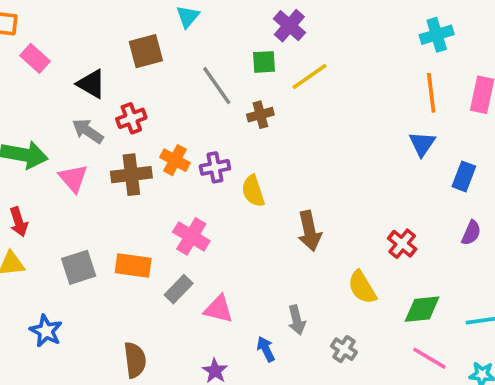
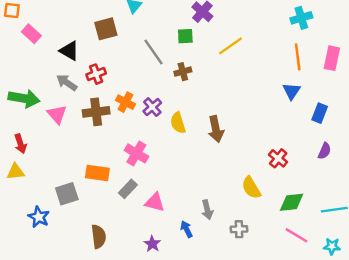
yellow line: (309, 77) -> (230, 46), moved
purple cross: (215, 167) -> (152, 107), turned -30
brown arrow: (309, 231) -> (216, 129), moved
gray square: (79, 267) -> (67, 194), moved
gray cross: (344, 349) -> (239, 229), turned -35

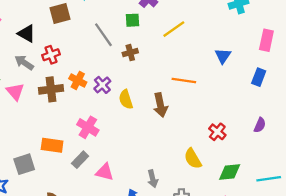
orange line: (298, 57) -> (184, 80), moved, turned -75
blue triangle: (292, 91) -> (223, 56), moved
blue rectangle: (320, 113) -> (259, 77), moved

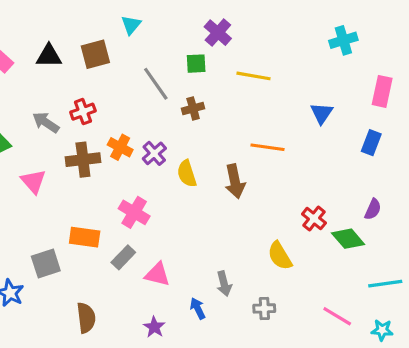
yellow line: (174, 29) -> (253, 76), turned 45
black triangle: (26, 34) -> (49, 56), moved, turned -30
pink triangle: (15, 92) -> (33, 181), moved
green diamond: (230, 172) -> (348, 239), moved, turned 55

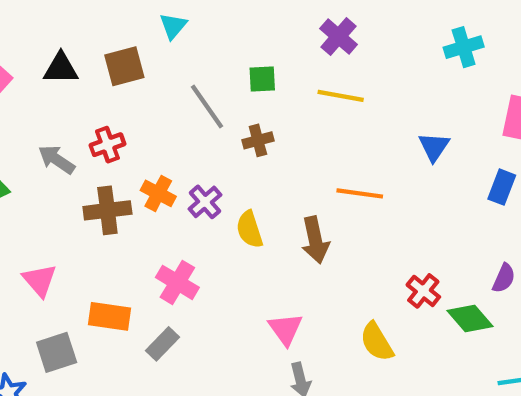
purple cross: (218, 33) -> (339, 37), moved
pink triangle: (33, 181) -> (40, 280), moved
pink triangle: (157, 274) -> (286, 329), moved, turned 40

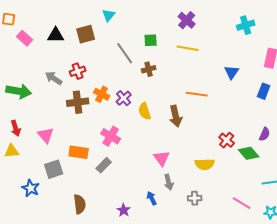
yellow semicircle: (377, 342) -> (205, 164), turned -60

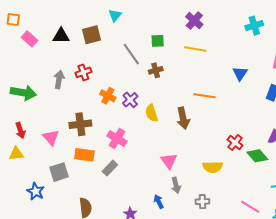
gray arrow: (54, 78) -> (59, 80), turned 66
brown cross: (78, 102) -> (80, 124), moved

